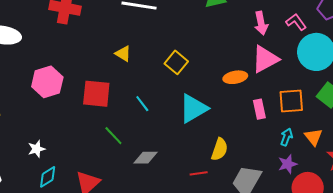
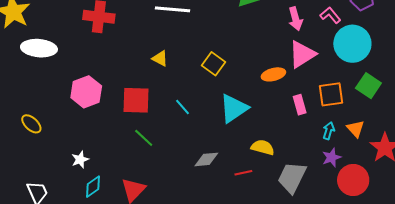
green line: (113, 136) -> (144, 138), moved
yellow semicircle: (220, 149) -> (263, 147), turned -90
gray diamond: (146, 158) -> (206, 159), moved

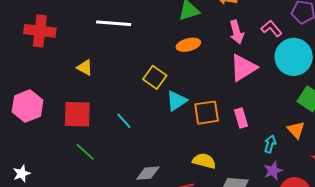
yellow triangle: (160, 58) -> (85, 68), moved
orange ellipse: (273, 74) -> (188, 45), moved
orange square: (331, 94) -> (207, 113), moved
cyan triangle: (234, 108) -> (177, 101), moved, size x0.7
orange triangle: (356, 129) -> (296, 130), moved

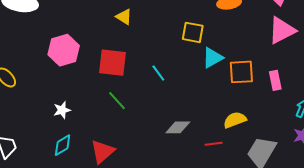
yellow square: (155, 77) -> (193, 32), turned -30
yellow semicircle: (204, 161) -> (235, 120), turned -40
white star: (22, 174) -> (62, 110), moved

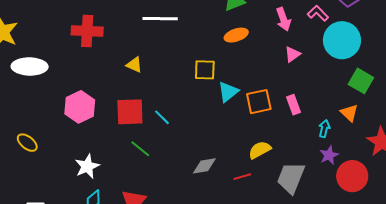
pink triangle: (282, 30) -> (292, 54), size x0.6
cyan line: (158, 73) -> (162, 117), moved
white star: (62, 110) -> (87, 166), size x1.4

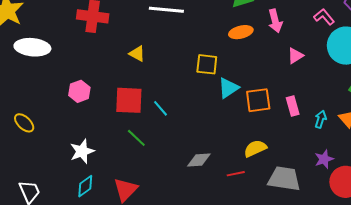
pink arrow: (283, 19) -> (275, 21), moved
pink hexagon: (80, 107) -> (79, 91), size x0.7
cyan arrow: (324, 129) -> (321, 119), moved
gray trapezoid: (291, 178) -> (284, 179), turned 72

